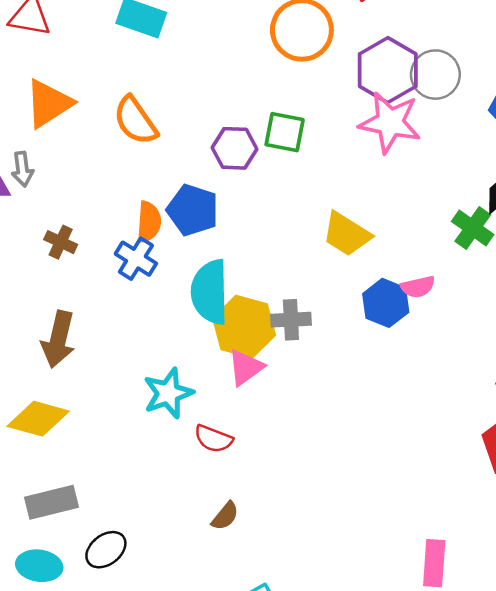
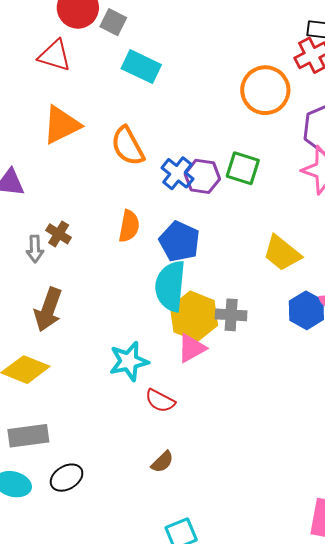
gray arrow: (22, 169) -> (35, 249), moved
blue pentagon: (193, 210) -> (179, 241), moved
blue cross: (136, 259) -> (177, 173), moved

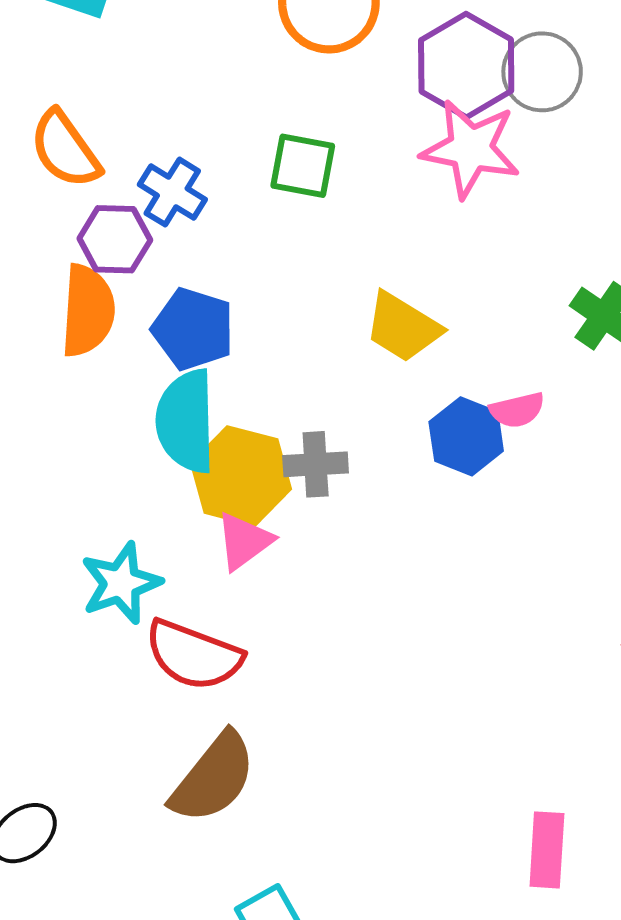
purple hexagon: (202, 176) -> (115, 239), moved
orange semicircle: (129, 226) -> (88, 311), size x1.4
red semicircle: (160, 401) -> (194, 655), size x1.6
brown semicircle: (162, 462) -> (213, 778), size x2.0

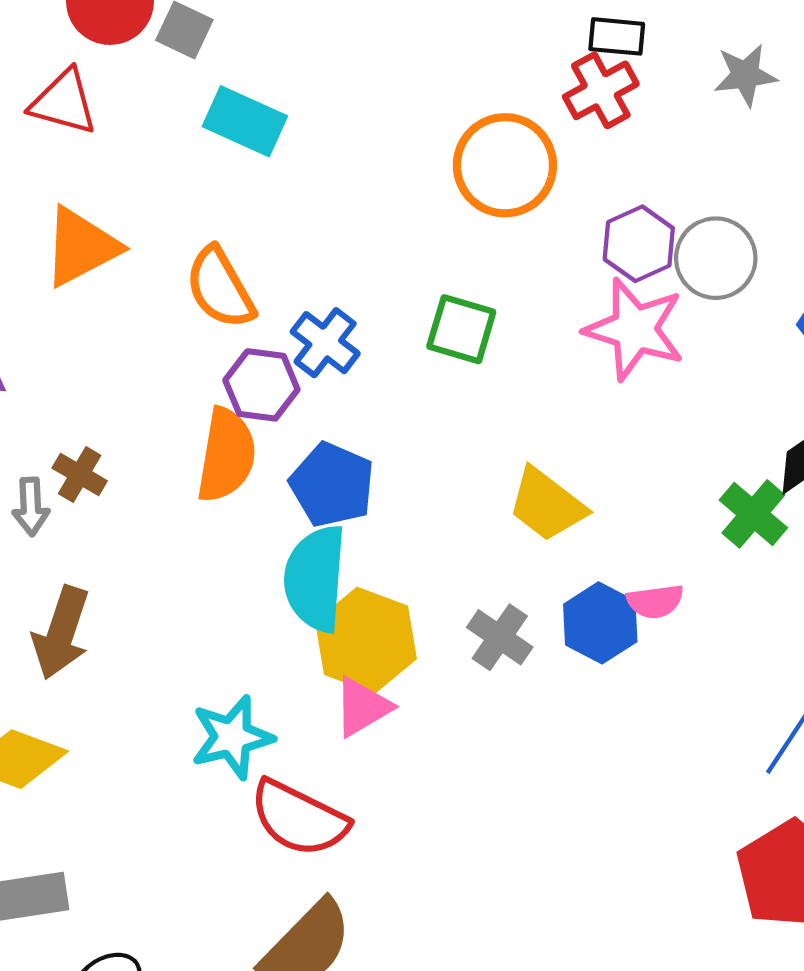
purple hexagon: (466, 65) -> (639, 244), size x0.7
gray cross: (316, 464) -> (500, 637), moved, turned 32

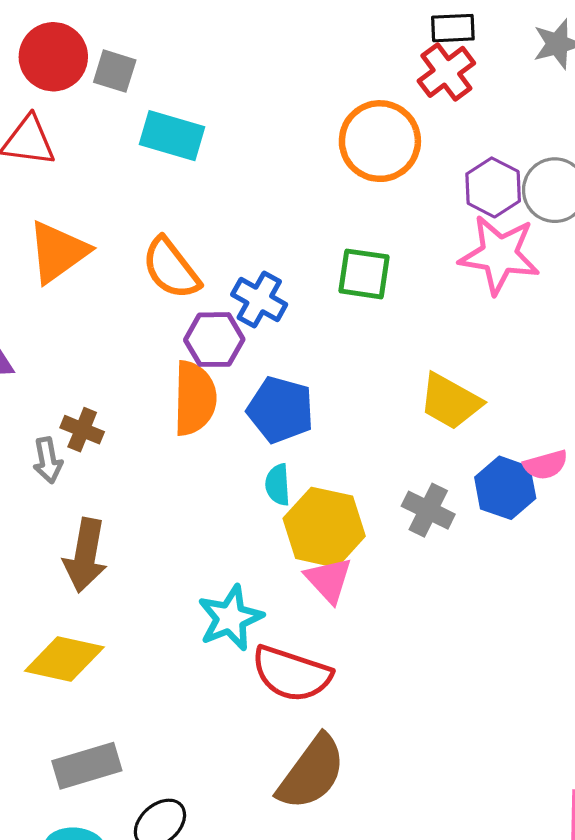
cyan semicircle: (315, 578) -> (278, 485), size x0.5
pink triangle: (362, 707) -> (329, 580), turned -34

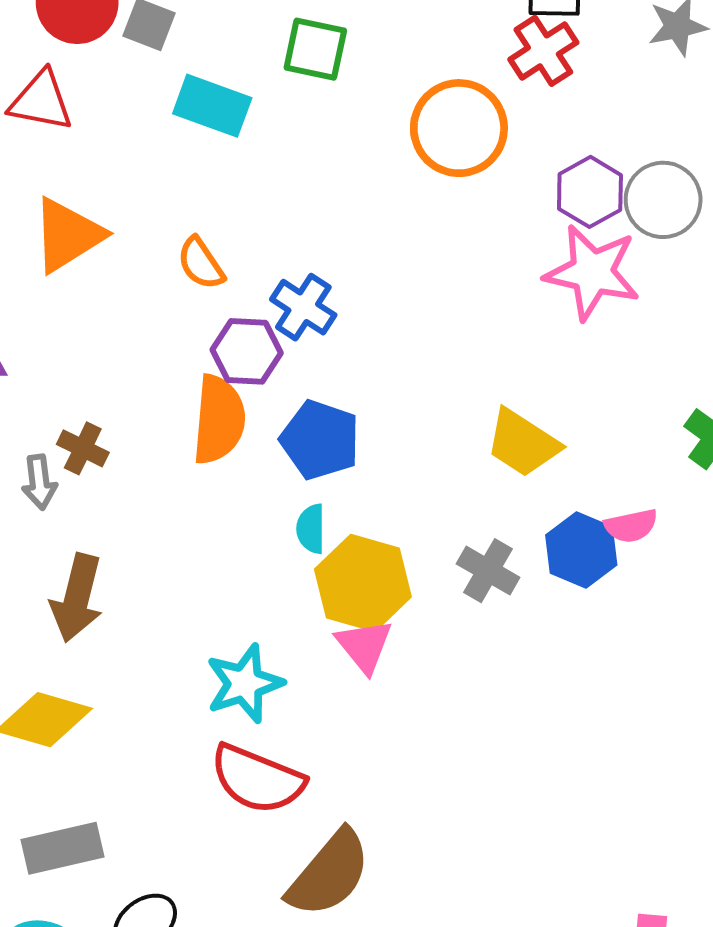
orange semicircle: (171, 268) -> (201, 263), size x0.7
green square: (364, 274) -> (315, 49), moved
red semicircle: (292, 674) -> (257, 779), moved

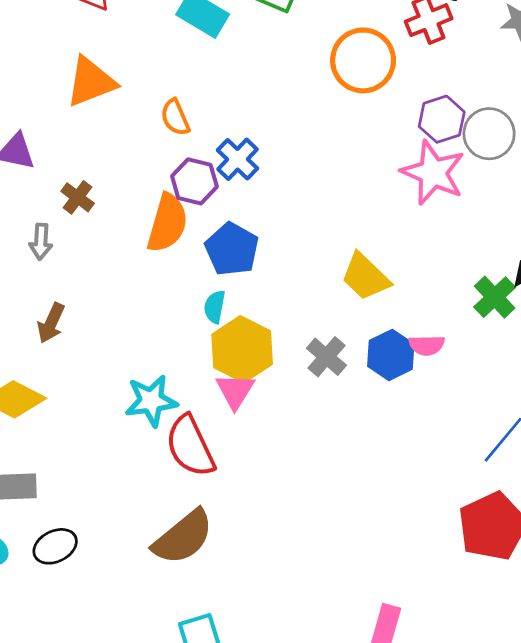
brown cross: (83, 448) -> (78, 197), moved
brown arrow: (77, 598) -> (51, 323), size x0.7
red semicircle: (257, 779) -> (190, 446), moved, turned 32

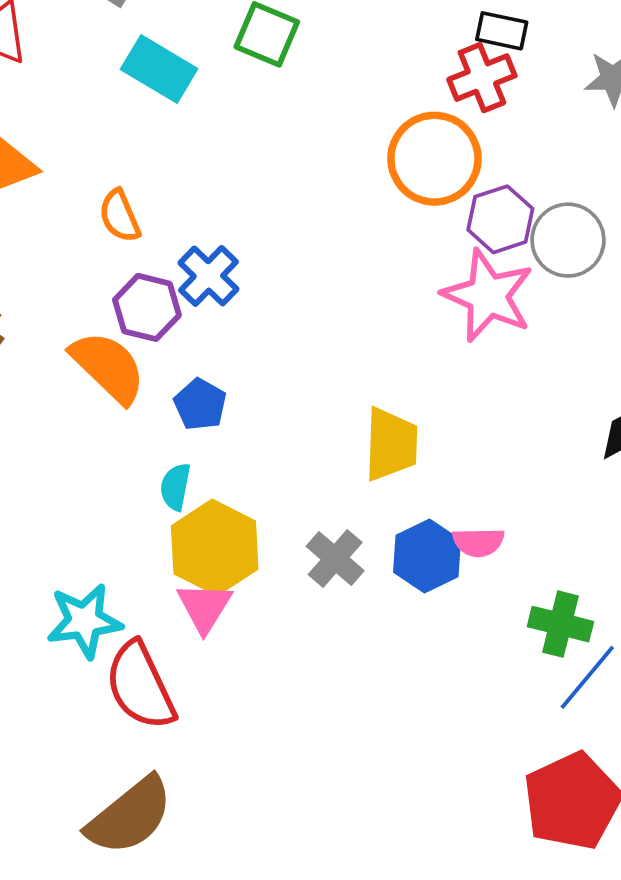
orange circle: (363, 60) -> (434, 159), moved
orange semicircle: (167, 223) -> (108, 367), turned -62
blue pentagon: (232, 249) -> (200, 404), size x0.7
yellow trapezoid: (365, 277) -> (391, 444), turned -132
green cross: (495, 297) -> (560, 624), moved, turned -33

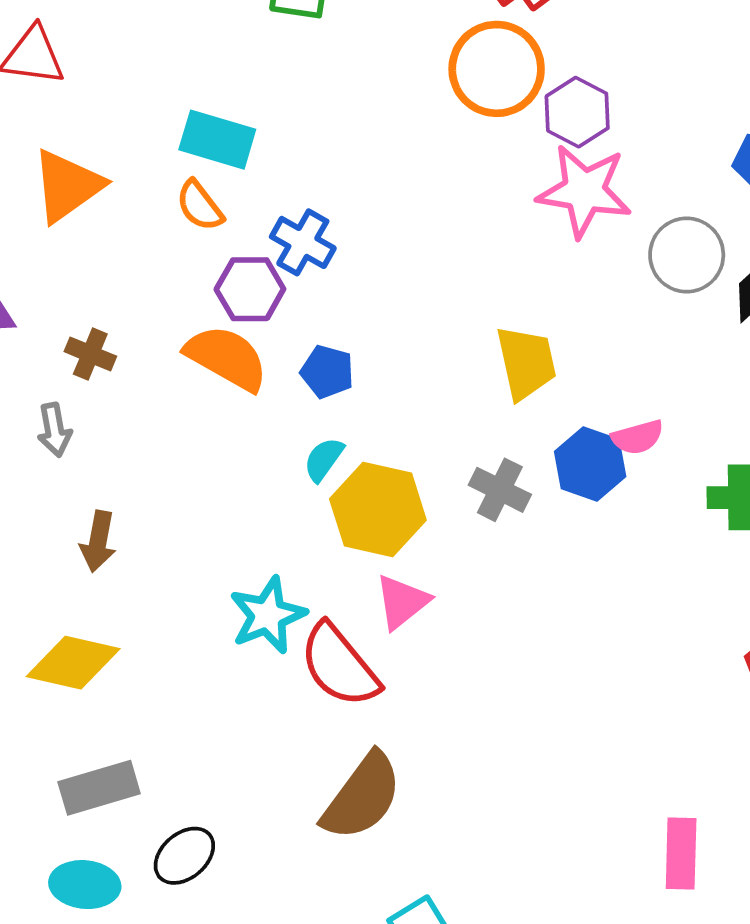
cyan rectangle: (159, 69) -> (217, 140), moved
gray circle: (568, 240) -> (687, 255), moved
cyan semicircle: (175, 487) -> (324, 459), turned 39
pink triangle: (204, 607) -> (402, 602), moved, turned 34

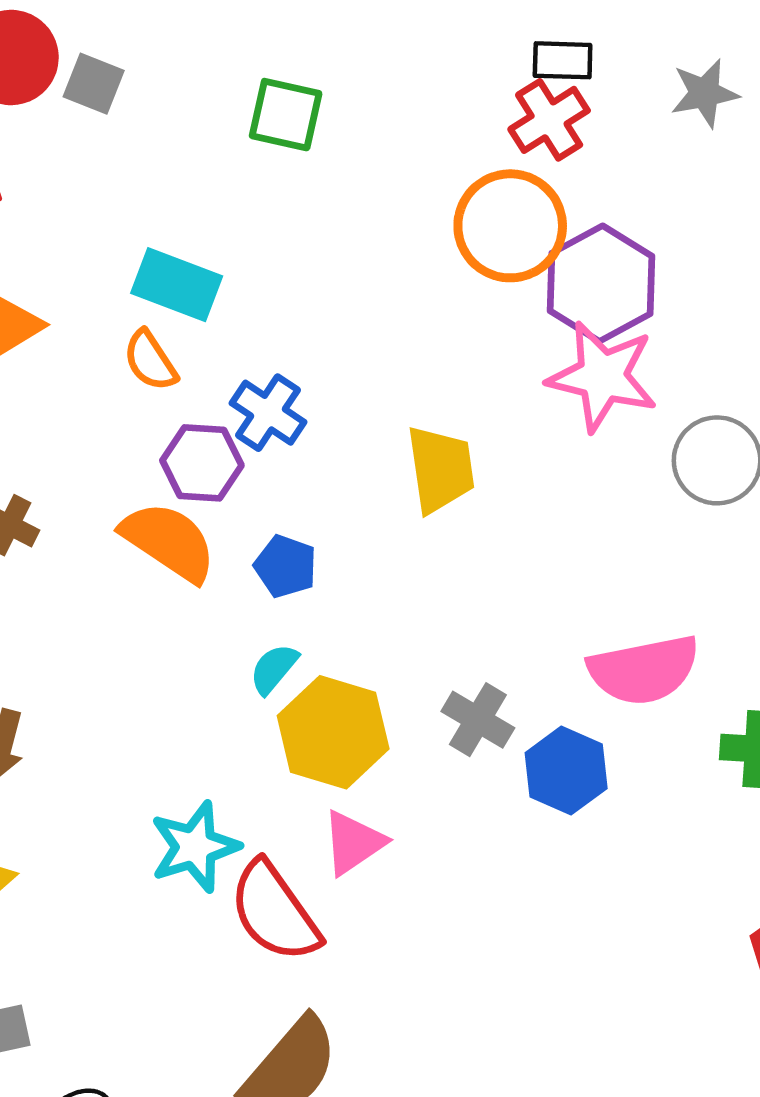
purple hexagon: (577, 112) -> (601, 283), size x1.4
yellow trapezoid: (526, 363) -> (441, 469), moved
pink semicircle: (638, 437) -> (644, 670), size x1.8
blue hexagon: (590, 464) -> (566, 771), moved

